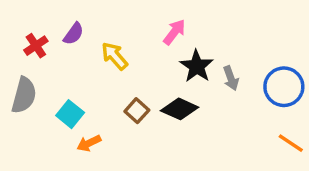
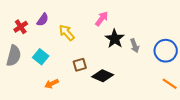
black diamond: (180, 109) -> (103, 76), moved
brown square: (137, 111) -> (80, 65), turned 32
cyan square: (70, 114) -> (41, 57), moved

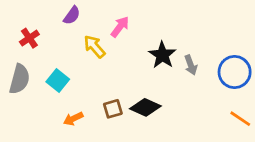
pink arrow: (102, 19) -> (120, 27), moved
purple semicircle: (43, 20) -> (72, 15), moved
brown square: (80, 65) -> (113, 109), moved

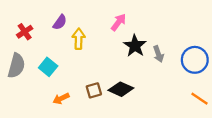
purple semicircle: (72, 15) -> (60, 22), moved
pink arrow: (120, 27) -> (118, 22), moved
yellow arrow: (94, 47) -> (79, 39), turned 42

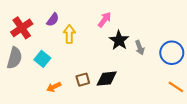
red cross: (25, 32) -> (22, 28), size x1.5
black diamond: (121, 89) -> (107, 79), turned -30

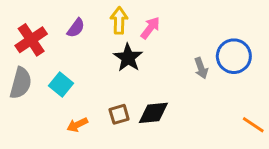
yellow arrow: (69, 34) -> (119, 20), moved
black star: (119, 40) -> (128, 58), moved
blue circle: (172, 53) -> (234, 56), moved

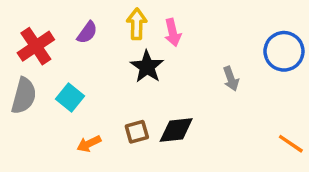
pink arrow: (150, 28) -> (173, 32), turned 130
blue circle: (234, 56) -> (284, 51), moved

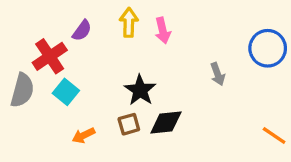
red cross: (36, 46) -> (50, 56), moved
black star: (147, 67) -> (140, 90), moved

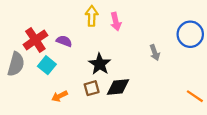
purple semicircle: (82, 30) -> (64, 41), moved, turned -105

